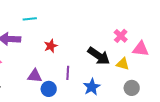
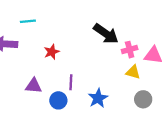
pink cross: (121, 36) -> (130, 50), moved, turned 32
black arrow: (99, 56) -> (106, 34), moved
blue circle: (49, 89) -> (58, 100), moved

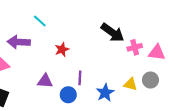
cyan line: (28, 21) -> (40, 21), turned 48
yellow triangle: (133, 72) -> (130, 84), moved
gray circle: (143, 99) -> (150, 80), moved

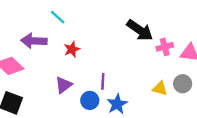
red star: (62, 49) -> (72, 49), moved
purple triangle: (45, 81) -> (64, 85), turned -42
blue star: (105, 93) -> (117, 104), moved

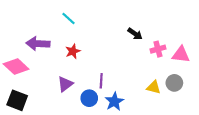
cyan line: (58, 17) -> (68, 19), moved
black arrow: (140, 30) -> (135, 34), size x0.6

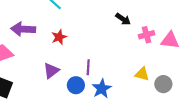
gray circle: (174, 83) -> (163, 84), moved

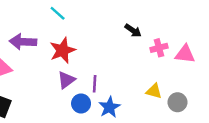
red star: (59, 37) -> (62, 50), size x1.5
purple triangle: (51, 71) -> (66, 80), moved

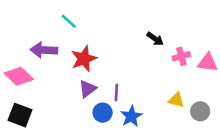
cyan line: (58, 13) -> (69, 21), moved

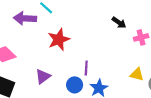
purple arrow: (44, 50) -> (25, 18), moved
purple triangle: (88, 89) -> (43, 76), moved

